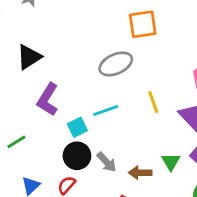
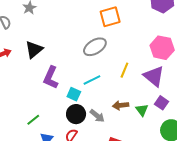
yellow line: (153, 102) -> (124, 70), turned 49
cyan square: (77, 127) -> (74, 94), turned -32
green line: (16, 142) -> (33, 120), moved
brown arrow: (140, 173) -> (121, 105), moved

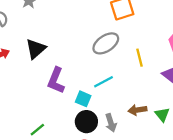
yellow line: (124, 70) -> (140, 58), moved, turned -35
gray arrow: (97, 116) -> (111, 123), turned 35

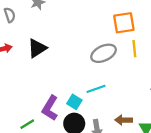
yellow line: (140, 58) -> (134, 49), moved
purple L-shape: (56, 80) -> (50, 108), moved

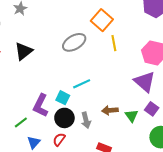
orange square: (124, 23) -> (102, 20), turned -35
gray ellipse: (104, 53) -> (74, 42), moved

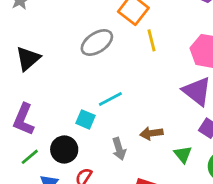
purple L-shape: (41, 106) -> (24, 119), moved
green triangle: (131, 116) -> (183, 154), moved
black circle: (64, 118) -> (64, 149), moved

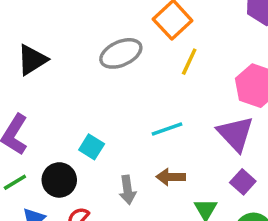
yellow line: (152, 40) -> (189, 62), turned 30
cyan line: (110, 99) -> (167, 129), moved

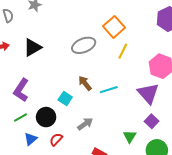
brown arrow: (171, 177) -> (85, 83), moved, turned 49
gray arrow: (127, 190) -> (85, 124), turned -119

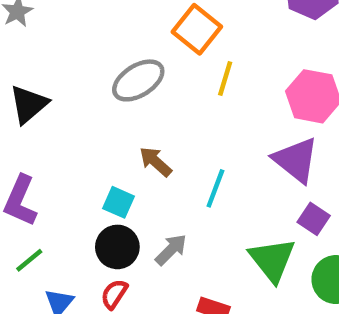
cyan line: (109, 90) -> (215, 188), moved, turned -42
black circle: (46, 117) -> (117, 247), moved
green triangle: (130, 136) -> (272, 260), size x1.6

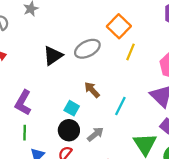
black triangle: (29, 104) -> (53, 56), moved
green line: (29, 260) -> (25, 133), turned -56

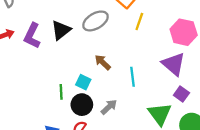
purple L-shape: (23, 103) -> (32, 36), moved
cyan line: (120, 106) -> (132, 77), turned -30
green line: (25, 133) -> (61, 92), moved

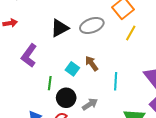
purple L-shape: (32, 36) -> (29, 56), moved
cyan square: (83, 82) -> (72, 69), moved

